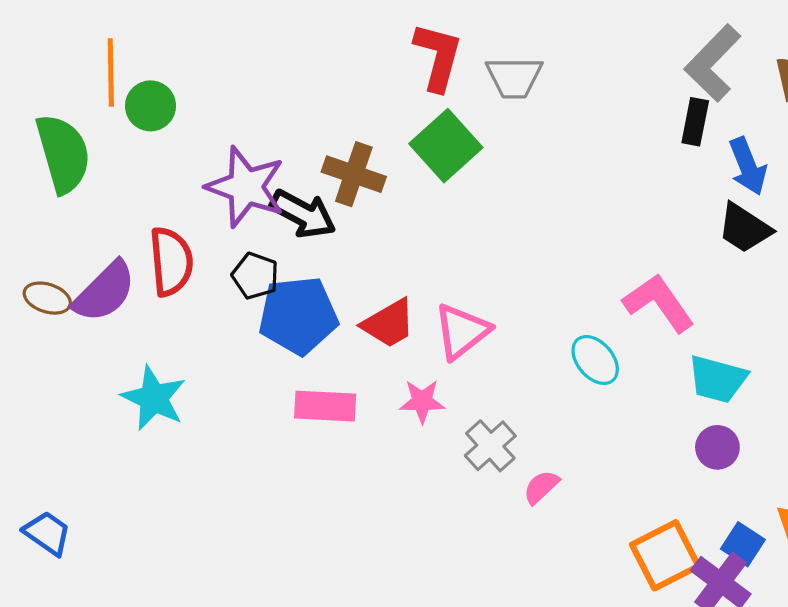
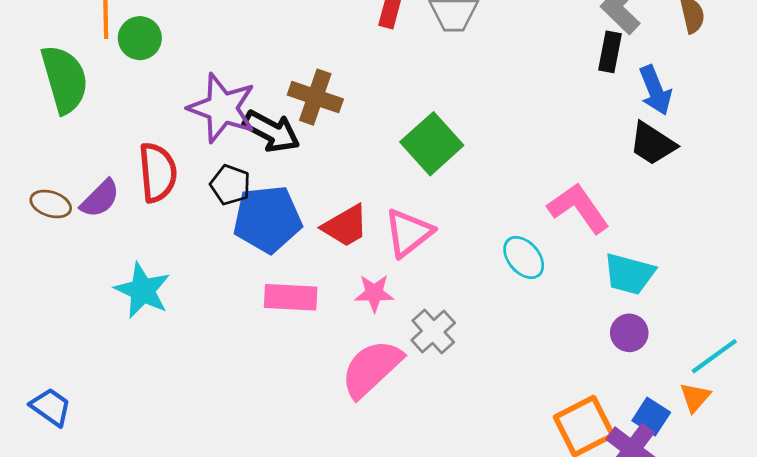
green square: (446, 146) -> (432, 144), moved
purple semicircle: (104, 292) -> (100, 199), size x0.7
pink semicircle: (541, 487) -> (372, 369), moved, size x2.0

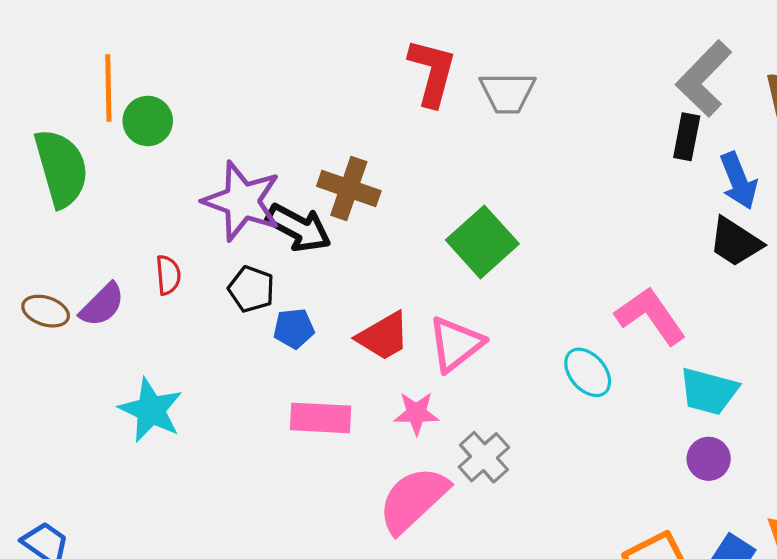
red semicircle: (158, 172) -> (168, 275), size x0.6
blue pentagon: (267, 219) -> (294, 328), size x0.5

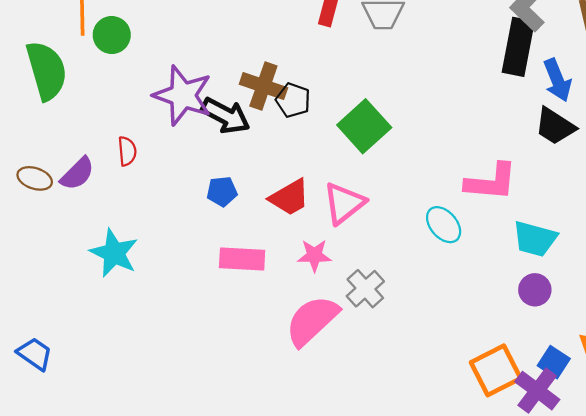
black rectangle: (687, 137) -> (518, 47), size x1.6
black pentagon: (251, 289) -> (293, 100), moved
pink L-shape: (650, 316) -> (491, 182), turned 130

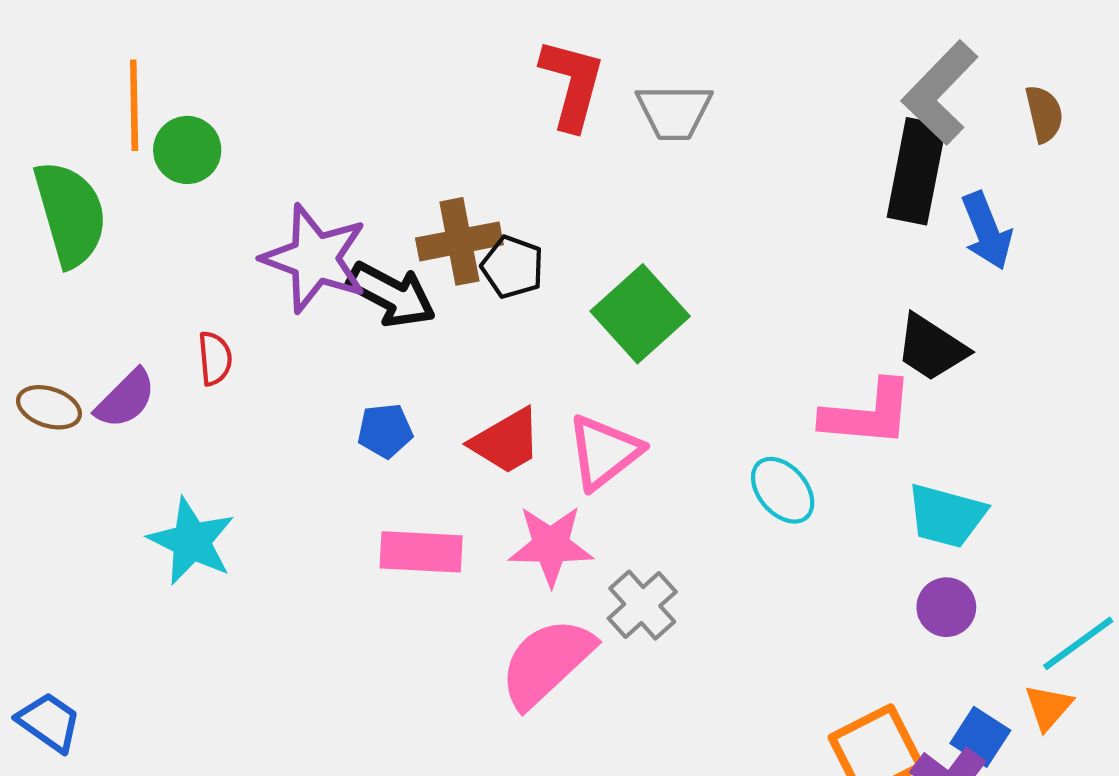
brown cross: (263, 86) -> (459, 241), turned -30
black trapezoid: (555, 126) -> (931, 348), moved
pink star: (314, 255) -> (551, 546), size x1.4

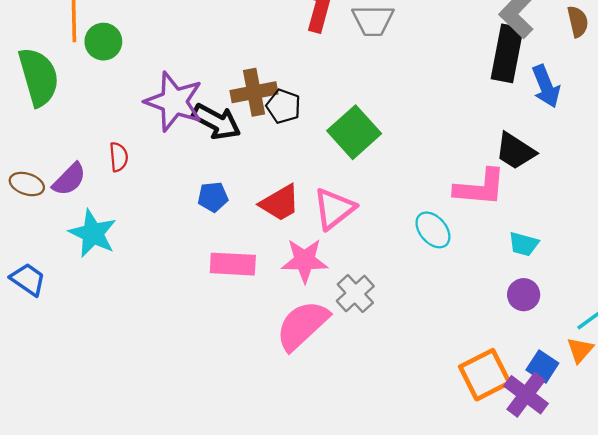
cyan trapezoid: (946, 516) -> (524, 244), size x0.7
cyan star: (191, 541) -> (93, 233), moved
blue trapezoid: (49, 722) -> (28, 279), moved

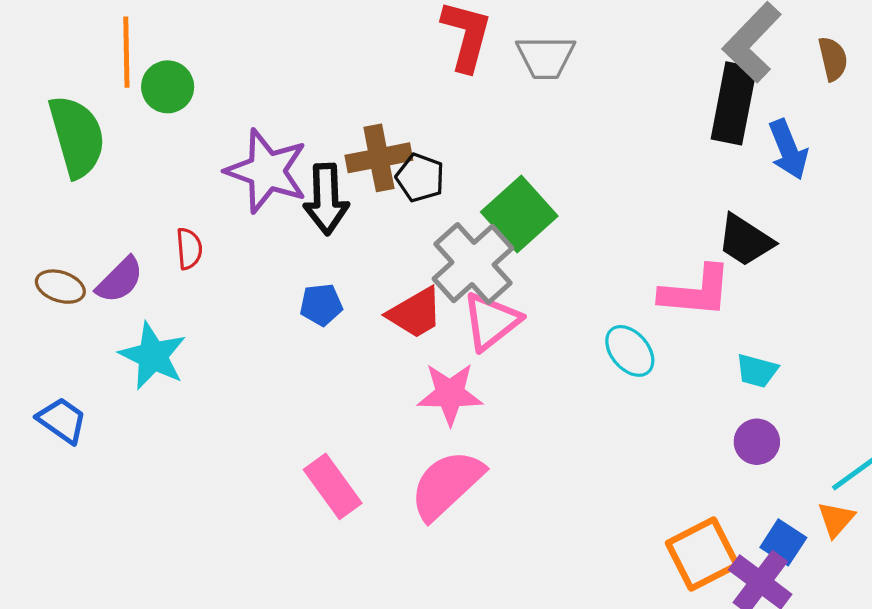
black arrow: (216, 122) -> (326, 199), turned 60
pink rectangle: (233, 264) -> (333, 486), moved, turned 51
gray cross: (355, 294) -> (473, 263), moved, size x1.5

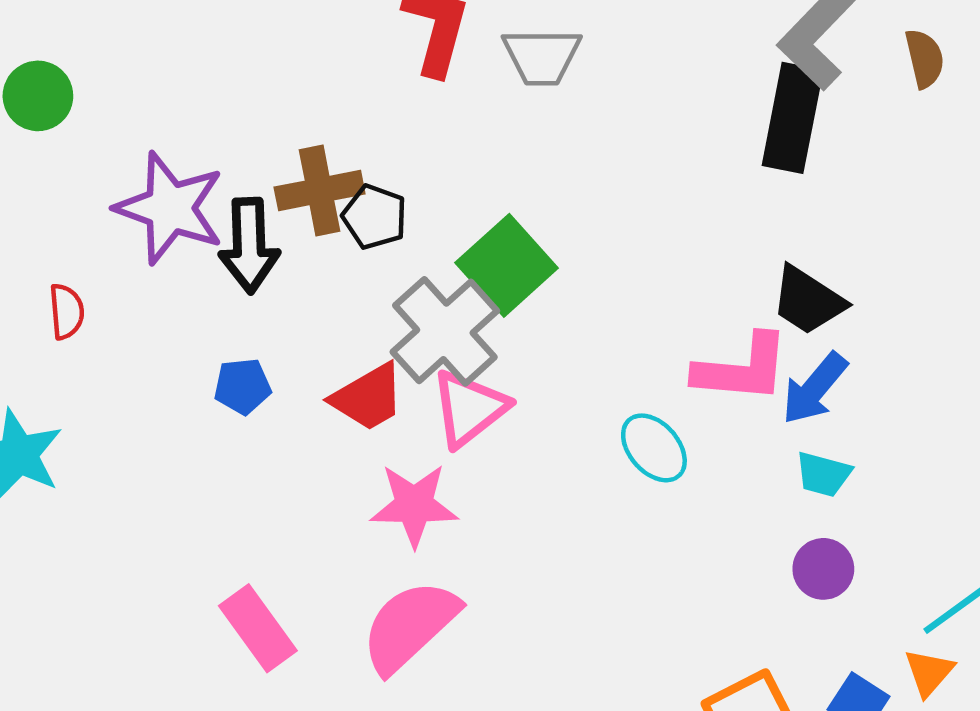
blue arrow: (788, 150) -> (815, 388), moved, turned 62

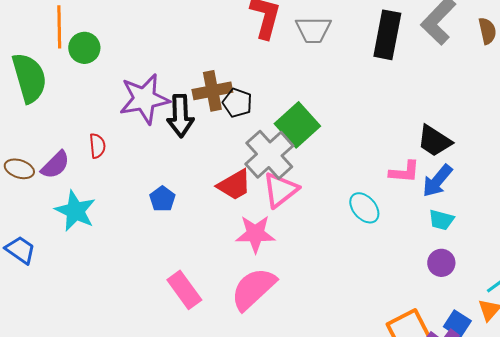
black rectangle: (793, 118) -> (387, 35), moved
purple star: (170, 208) -> (144, 99), turned -30
pink L-shape: (742, 369) -> (404, 172), size x0.7
blue pentagon: (243, 386) -> (162, 199), moved, turned -30

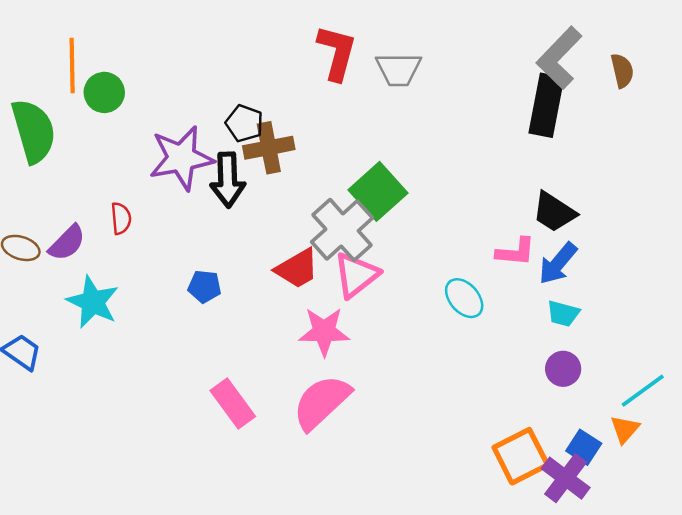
black rectangle: (387, 35) -> (546, 105), moved
black pentagon: (237, 103) -> (244, 123), moved
blue pentagon: (162, 199) -> (205, 287), turned -30

